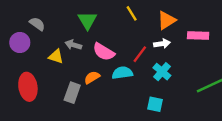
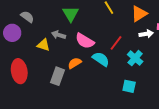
white arrow: (162, 44) -> (146, 34), moved
cyan semicircle: (122, 73) -> (101, 59), turned 42

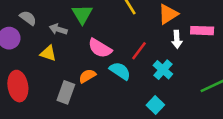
white arrow: (146, 34) -> (177, 39), turned 96
gray arrow: (59, 35) -> (58, 29), moved
cyan square: (129, 86) -> (155, 105), turned 32

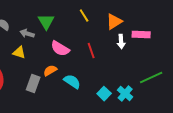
red line: (139, 51) -> (91, 51), turned -56
cyan cross: (163, 70) -> (125, 94), moved
cyan semicircle: (120, 71) -> (72, 82), moved

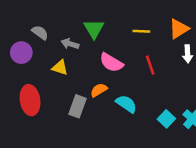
yellow line: (84, 16) -> (141, 31), moved, turned -56

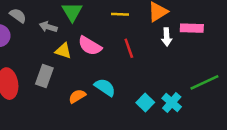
yellow triangle: (60, 68) -> (63, 51), moved
orange semicircle: (99, 90) -> (77, 96), moved
gray rectangle: (78, 106) -> (44, 76), moved

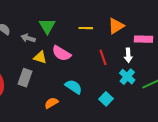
white arrow: (167, 37) -> (128, 55), moved
red line: (129, 48) -> (103, 57), moved
orange semicircle: (77, 96) -> (51, 103), moved
cyan cross: (172, 102) -> (127, 77), moved

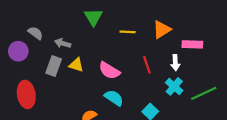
green triangle: (47, 26) -> (93, 17), moved
pink semicircle: (61, 53) -> (109, 71), moved
gray rectangle: (25, 78) -> (54, 66), moved

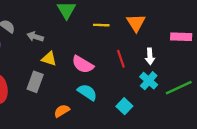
orange triangle: (162, 30) -> (136, 23), turned -30
pink rectangle: (192, 44) -> (181, 37), moved
gray rectangle: (54, 66) -> (35, 82), moved

